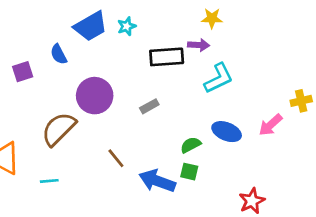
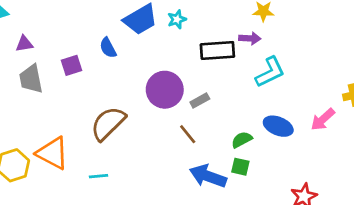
purple circle: (95, 96) -> (165, 90), moved
brown line: (116, 158) -> (188, 134), moved

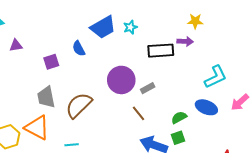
cyan L-shape: (270, 72) -> (216, 77), moved
gray trapezoid: (31, 79) -> (46, 97), moved
green square: (240, 167) -> (178, 138), turned -32

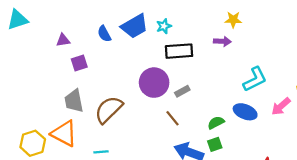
purple triangle: (16, 45) -> (63, 40), moved
blue semicircle: (79, 49) -> (104, 34), moved
black rectangle: (161, 51) -> (179, 51), moved

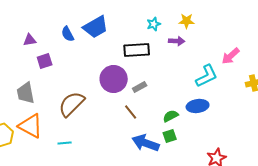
cyan star: (164, 26) -> (154, 24), moved
gray trapezoid: (74, 101) -> (26, 93), moved
pink arrow: (281, 106) -> (231, 56), moved
blue ellipse: (245, 112) -> (198, 106), turned -30

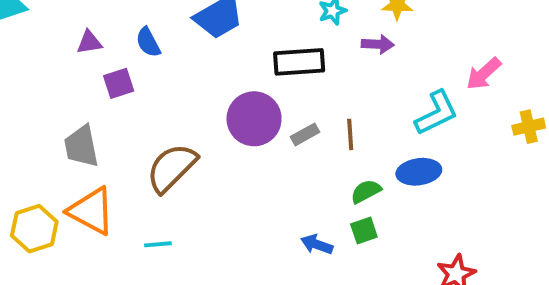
blue semicircle: (68, 34) -> (148, 42), moved
brown line: (131, 112) -> (350, 134), moved, turned 35
blue arrow: (146, 143) -> (317, 244), size x0.6

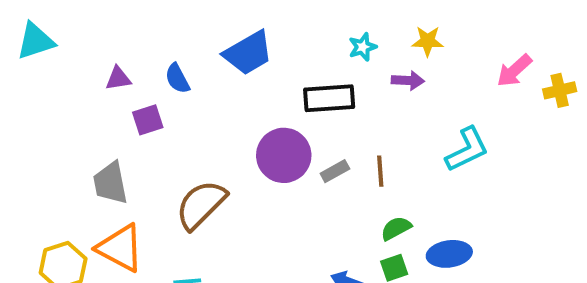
pink arrow: (484, 74) -> (514, 71), moved
yellow cross: (529, 127) -> (560, 90), moved
blue ellipse: (419, 172) -> (449, 254), moved

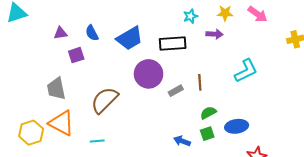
blue trapezoid: (248, 53) -> (130, 38), moved
pink arrow: (514, 71) -> (258, 14), moved, turned -102
gray rectangle: (335, 171) -> (176, 91), moved

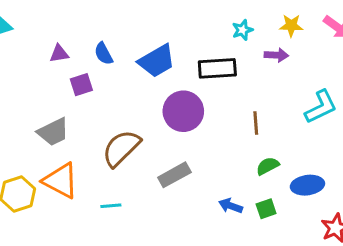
gray trapezoid: (56, 89) -> (53, 132), turned -105
gray rectangle: (176, 91) -> (174, 175), moved, size x1.5
green square: (207, 134) -> (266, 209), moved

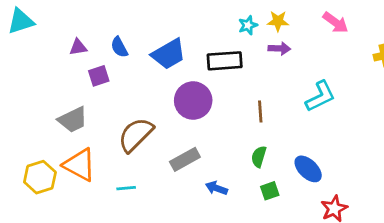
yellow star: (291, 26) -> (278, 21), moved
green semicircle: (268, 166) -> (259, 157), moved, turned -45
blue ellipse: (307, 185) -> (308, 169), turned 52
blue arrow: (231, 206) -> (216, 188), moved

